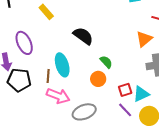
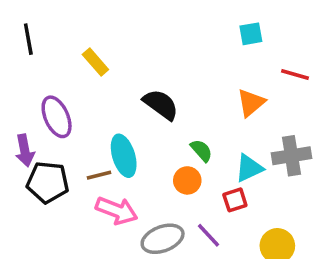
orange triangle: (144, 39) -> (251, 103), moved
brown line: (48, 76) -> (99, 175), turned 72
cyan triangle: (141, 94) -> (249, 168), moved
purple line: (125, 110) -> (208, 235), moved

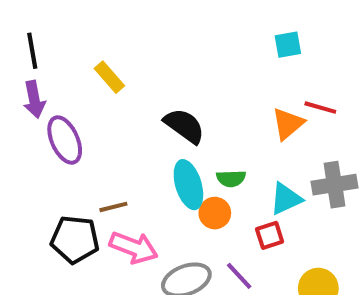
red line: (295, 74) -> (320, 108), moved
purple arrow: (25, 150) -> (34, 99), moved
green semicircle: (201, 150) -> (231, 179), turned 130
cyan ellipse: (124, 156) -> (188, 185), moved
black pentagon: (48, 182) -> (75, 239), moved

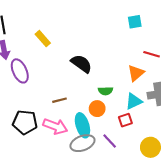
orange triangle: (288, 124) -> (136, 73), moved
cyan ellipse: (188, 185) -> (82, 125), moved
brown line: (113, 207) -> (59, 100), moved

